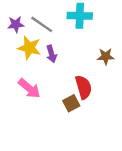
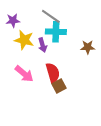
cyan cross: (80, 16) -> (56, 32), moved
gray line: (42, 24) -> (51, 16), moved
red semicircle: (84, 87) -> (53, 73), moved

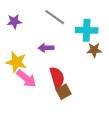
cyan cross: (56, 32) -> (87, 30), moved
yellow star: (24, 40) -> (16, 62), moved
purple arrow: (43, 45) -> (46, 48), turned 104

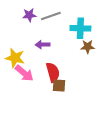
gray line: (55, 17) -> (51, 16), turned -54
purple star: (14, 22) -> (29, 15), moved
brown square: (64, 92) -> (59, 85), turned 32

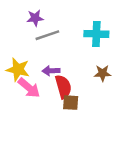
gray line: (51, 16) -> (47, 35), moved
purple arrow: (43, 45) -> (51, 71), moved
brown star: (88, 47) -> (103, 73), moved

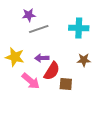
red semicircle: (63, 87) -> (52, 71), turned 48
pink arrow: (29, 88) -> (31, 81), moved
brown square: (71, 103) -> (66, 84), moved

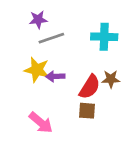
yellow star: (15, 57) -> (37, 70), moved
red semicircle: (52, 71) -> (90, 87), moved
pink arrow: (31, 81) -> (41, 123), moved

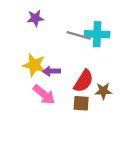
gray line: (51, 38) -> (79, 35), moved, turned 35
brown star: (111, 79) -> (103, 91), moved
pink arrow: (41, 123) -> (44, 95), moved

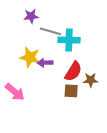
cyan cross: (97, 34) -> (69, 40), moved
gray line: (79, 35) -> (51, 31), moved
pink arrow: (44, 95) -> (15, 92), moved

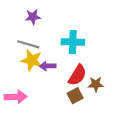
gray line: (51, 31) -> (28, 44), moved
brown square: (71, 91) -> (75, 96), turned -32
pink arrow: (15, 92) -> (16, 97), turned -42

